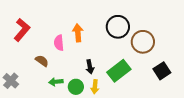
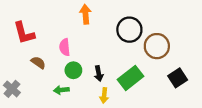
red L-shape: (22, 30) -> (24, 33), turned 125
orange arrow: (78, 33) -> (85, 14), moved
brown semicircle: (42, 61) -> (38, 63), moved
green circle: (76, 87) -> (73, 70), moved

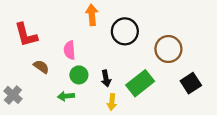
black circle: (129, 30) -> (125, 31), moved

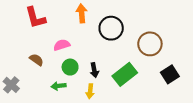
red L-shape: (26, 35) -> (35, 18), moved
pink semicircle: (69, 50) -> (62, 45), turned 77
yellow arrow: (112, 102) -> (90, 91), moved

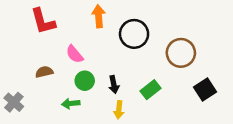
pink semicircle: (62, 45) -> (75, 54), turned -112
brown semicircle: (36, 60) -> (44, 72), turned -48
green rectangle: (125, 74) -> (150, 90), size x0.7
yellow arrow: (90, 91) -> (119, 110), moved

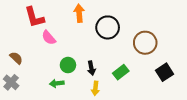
pink semicircle: (75, 54) -> (49, 38), moved
brown semicircle: (44, 72) -> (16, 58), moved, turned 56

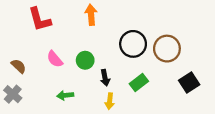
black circle: (108, 27) -> (133, 44), moved
pink semicircle: (49, 38) -> (55, 59), moved
green circle: (68, 65) -> (85, 60), moved

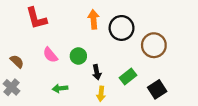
orange arrow: (91, 15) -> (93, 19), moved
black circle: (133, 44) -> (122, 28), moved
black square: (189, 82) -> (157, 89), moved

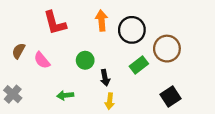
red L-shape: (36, 18) -> (55, 23), moved
pink semicircle: (50, 55) -> (42, 60), moved
brown semicircle: (17, 61) -> (19, 51), moved, turned -104
green rectangle: (128, 76) -> (139, 65), moved

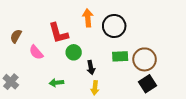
red L-shape: (55, 23) -> (58, 33), moved
brown circle: (167, 49) -> (145, 59), moved
brown semicircle: (19, 51) -> (16, 36), moved
green rectangle: (139, 65) -> (120, 56), turned 35

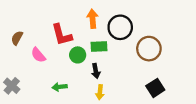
green rectangle: (120, 56) -> (99, 46), moved
brown circle: (145, 59) -> (149, 49), moved

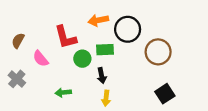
orange arrow: (93, 19) -> (98, 20), turned -96
gray cross: (12, 86) -> (17, 79), moved

